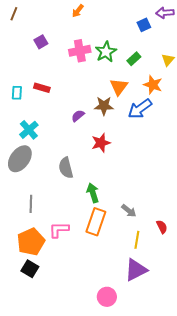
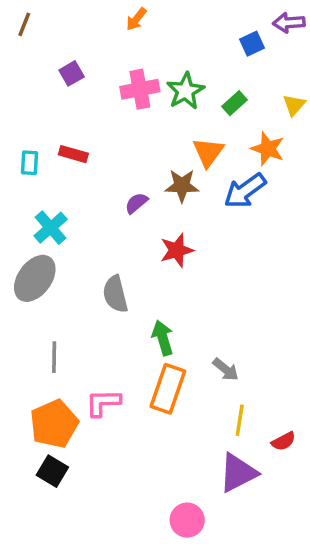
red semicircle: (162, 227) -> (283, 441), moved, turned 88

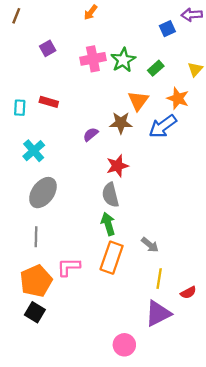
gray ellipse: (35, 278) -> (43, 193), moved
gray semicircle: (115, 294) -> (110, 195), moved

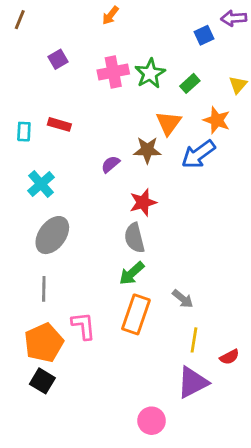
green arrow: (108, 224) -> (132, 273), turned -115
pink L-shape: (69, 267) -> (83, 326), turned 85

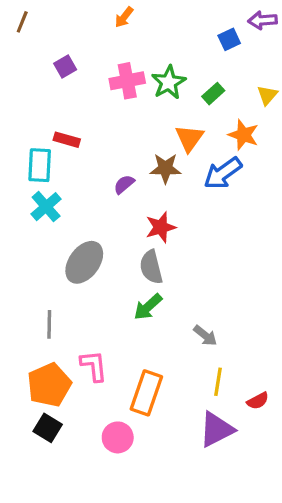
cyan rectangle: (24, 132) -> (40, 165), moved, size x1.5
gray ellipse: (52, 235) -> (84, 262), moved
orange rectangle: (136, 314) -> (146, 393), moved
pink circle: (152, 421) -> (118, 437), moved

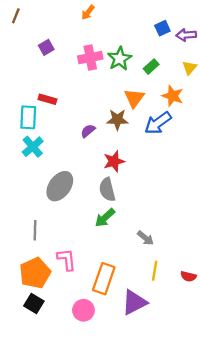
purple arrow: (263, 20) -> (186, 35), moved
red semicircle: (258, 401) -> (188, 276), moved, turned 42
purple triangle: (216, 429) -> (134, 302), moved

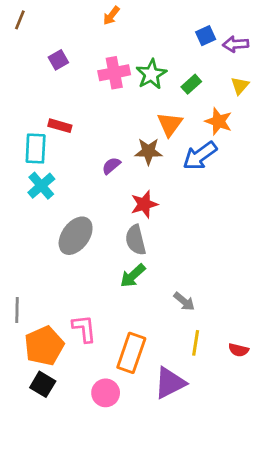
gray line: (35, 230) -> (17, 310), moved

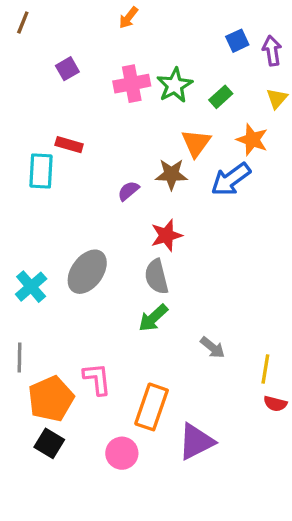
purple arrow: (236, 44) -> (272, 51), turned 85
cyan cross: (41, 186) -> (31, 287), moved
yellow line: (196, 343) -> (265, 369), moved

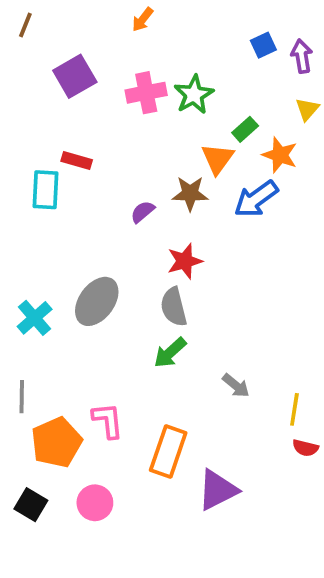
purple square: (67, 69) -> (75, 76), size x1.6
green rectangle: (221, 97) -> (245, 129), moved
black square: (49, 443) -> (31, 505), moved
pink circle: (122, 453) -> (95, 503), moved

